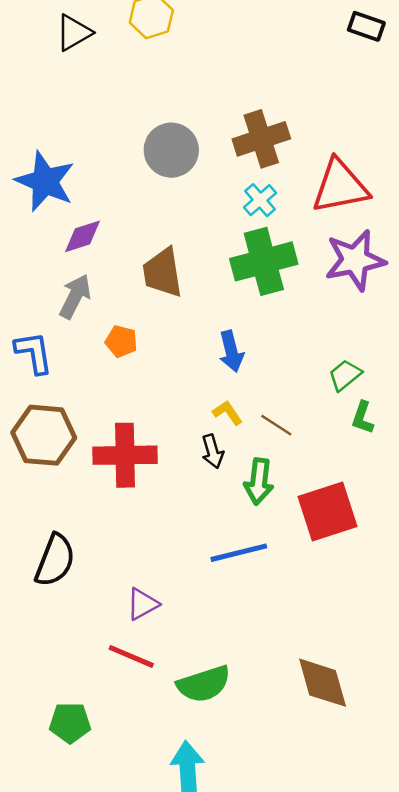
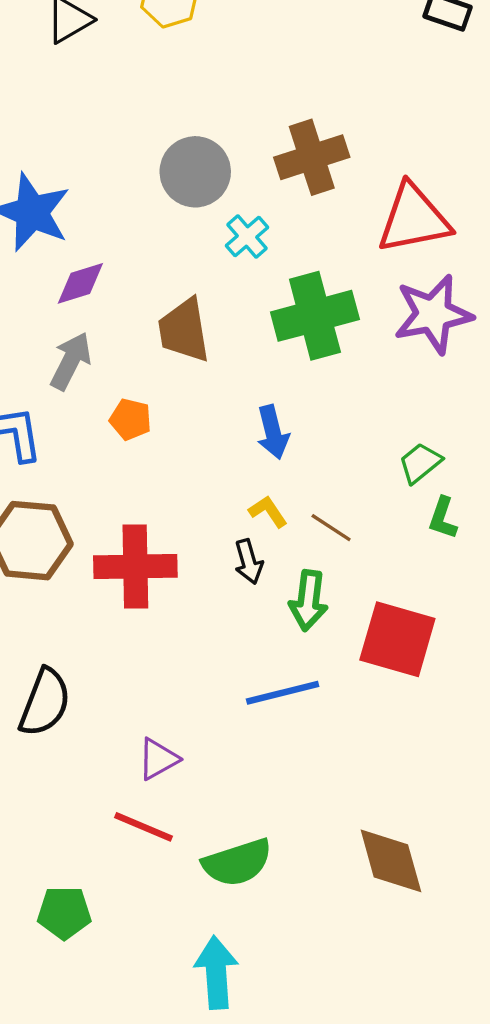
cyan cross: (260, 200) -> (247, 237), moved
red square: (328, 511) -> (397, 639), turned 34

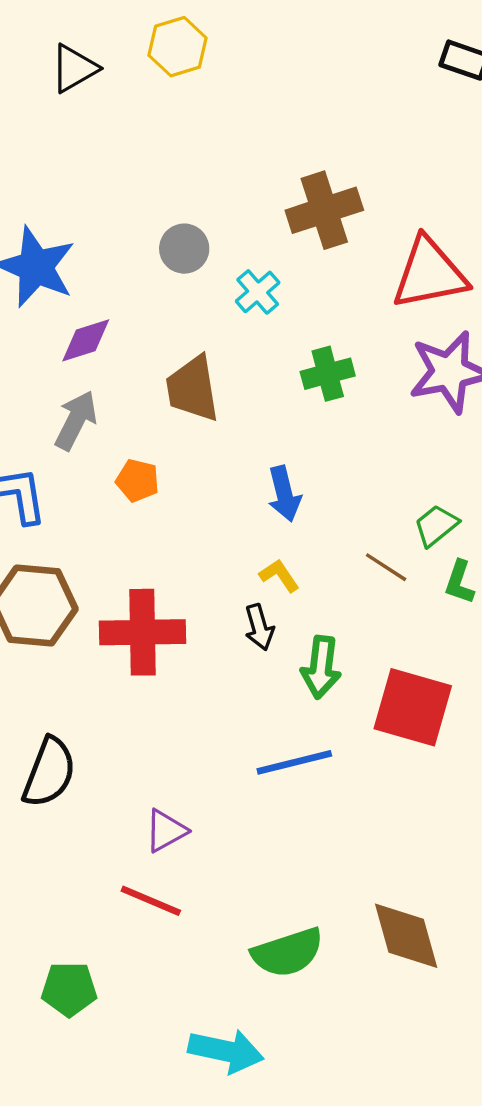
gray circle: (195, 172) -> (184, 249), moved, size x0.7
green cross: (315, 316) -> (328, 374), size x0.6
brown line: (331, 528) -> (386, 567), moved
green semicircle: (237, 863) -> (288, 952), moved
cyan arrow: (216, 973) -> (226, 1051), turned 106

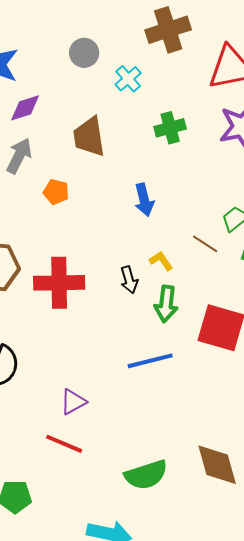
yellow L-shape: (279, 576) -> (161, 261), moved

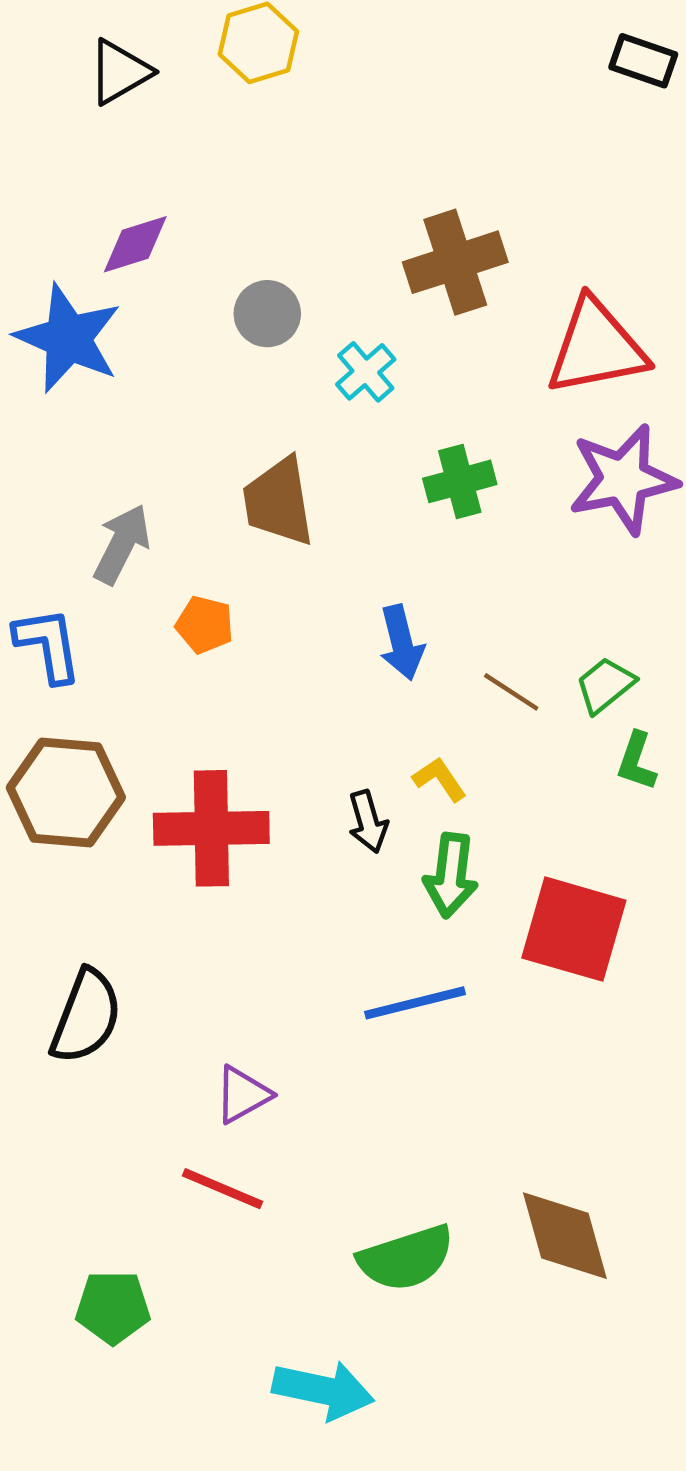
purple diamond: (25, 108) -> (135, 244), moved
brown line: (205, 244) -> (511, 692), moved

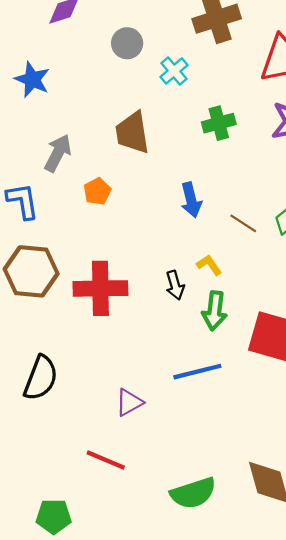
blue star: (68, 338) -> (32, 79), moved, size x0.7
orange pentagon: (205, 625) -> (97, 191), turned 30
purple triangle: (243, 1095) -> (129, 402), moved

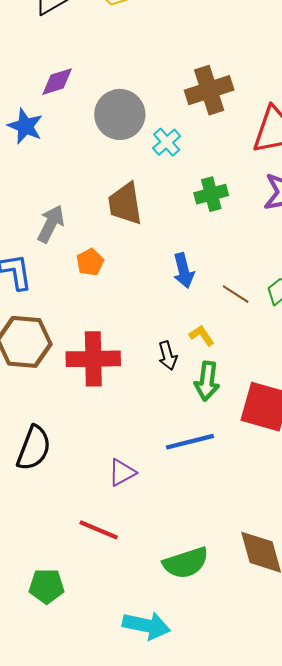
gray circle: (127, 43) -> (120, 114), size x1.6
blue star: (32, 79) -> (25, 126), moved

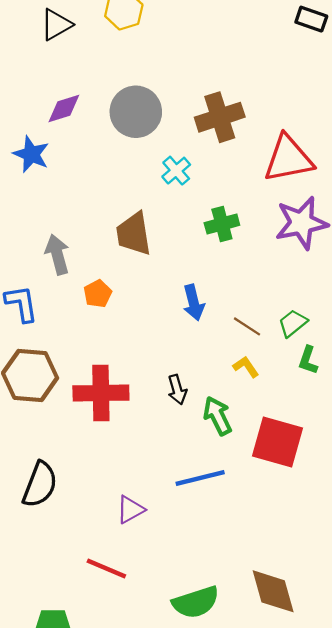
gray circle: (120, 114) -> (136, 112), moved
gray arrow: (51, 224) -> (57, 255), turned -42
yellow L-shape: (202, 335) -> (246, 367), moved
green arrow: (207, 381) -> (218, 416), turned 147

